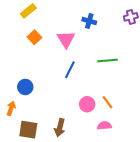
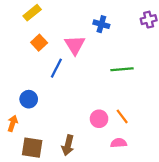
blue line: (70, 70) -> (56, 68), moved

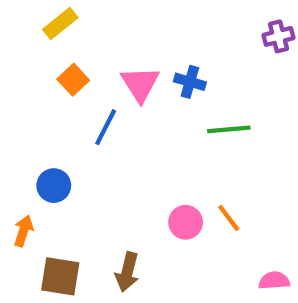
blue cross: (101, 24) -> (190, 82), moved
pink semicircle: (119, 143) -> (274, 281), moved

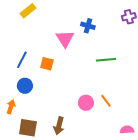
orange square: (73, 80) -> (47, 64), moved, turned -32
blue cross: (190, 82) -> (88, 26), moved
blue line: (106, 127) -> (22, 60), moved

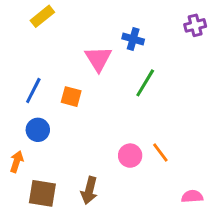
green line: (106, 60) -> (145, 83), moved, turned -54

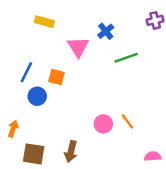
yellow rectangle: (42, 16) -> (44, 22), moved, turned 54
blue cross: (133, 39) -> (106, 31), turned 35
green line: (145, 83) -> (126, 58), moved, turned 40
blue circle: (38, 130) -> (37, 96), moved

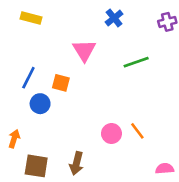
yellow rectangle: (44, 22) -> (31, 18), moved
blue cross: (106, 31) -> (114, 18), moved

